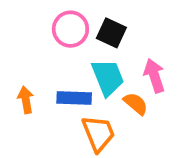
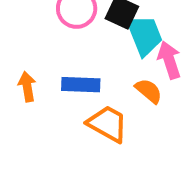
cyan trapezoid: (108, 78) -> (145, 35), moved
orange trapezoid: (98, 133) -> (107, 124), turned -39

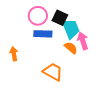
blue rectangle: (81, 85) -> (43, 34), moved
orange semicircle: (149, 91) -> (71, 48), moved

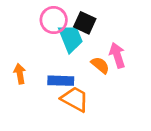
cyan trapezoid: (71, 29) -> (71, 38), moved
blue rectangle: (43, 34) -> (61, 81), moved

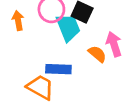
orange arrow: (20, 74) -> (18, 21), moved
orange trapezoid: (75, 99) -> (40, 87), moved

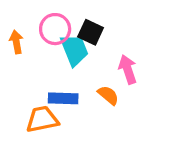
orange semicircle: (97, 54) -> (108, 95), moved
orange trapezoid: (40, 87) -> (42, 119), turned -40

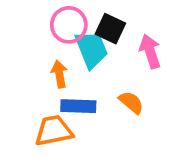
orange arrow: (16, 42) -> (59, 74), moved
pink arrow: (128, 69) -> (150, 51), moved

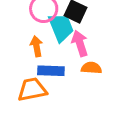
pink arrow: (150, 51) -> (80, 43), moved
orange semicircle: (131, 102) -> (91, 68), turned -36

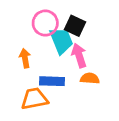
orange arrow: (36, 46) -> (25, 58), moved

